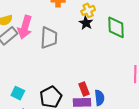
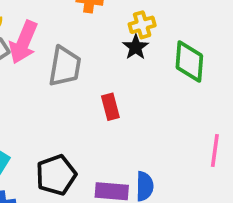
red rectangle: (84, 89) -> (110, 107), moved

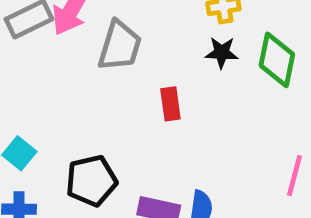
black star: (136, 47) -> (222, 53), moved, turned 30

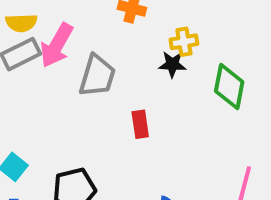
black star: (222, 53) -> (172, 64), moved

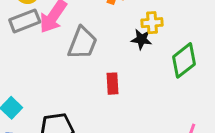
green diamond: (229, 86) -> (184, 60), turned 36

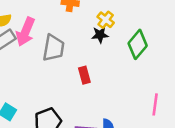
yellow cross: (152, 23) -> (106, 20), turned -35

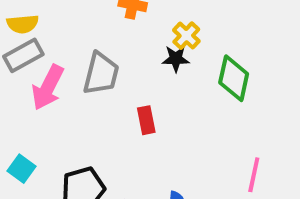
pink arrow: (26, 32) -> (48, 87), moved
green diamond: (138, 44) -> (234, 78), turned -32

